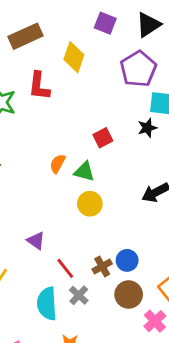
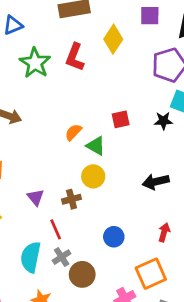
purple square: (105, 23) -> (150, 16), turned -36
brown cross: (102, 266) -> (72, 199), moved
brown circle: (129, 295) -> (82, 274), moved

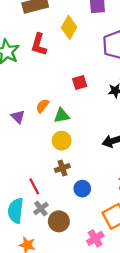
red square: (121, 119) -> (80, 82), moved
green triangle: (96, 146) -> (62, 116), turned -35
purple triangle: (36, 197) -> (18, 117), moved
brown cross: (72, 199) -> (62, 168), moved

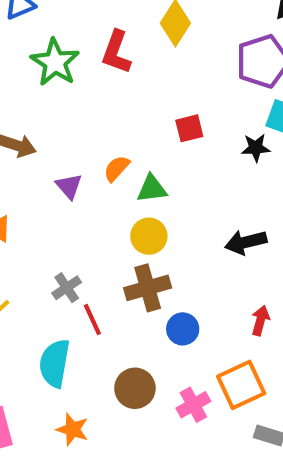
brown cross: (62, 168) -> (148, 288), size x1.5
gray cross: (41, 208) -> (67, 288), moved
pink cross: (95, 238) -> (193, 405), moved

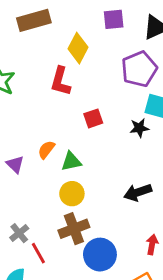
red L-shape: (116, 52) -> (60, 81), moved
blue circle: (183, 329) -> (100, 255), size x1.5

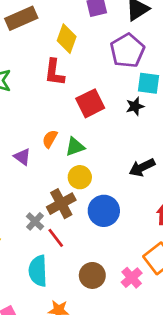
red square: (93, 118) -> (90, 103), size x1.5
brown cross: (74, 229) -> (61, 204), moved
blue circle: (100, 255) -> (104, 211), moved

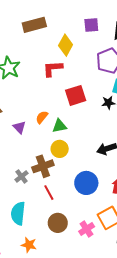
red L-shape: (54, 72) -> (53, 69), turned 70
blue circle: (104, 211) -> (86, 183), moved
red line: (56, 238) -> (49, 193), moved

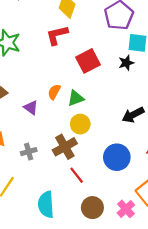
gray cross: (22, 176) -> (29, 152), moved, turned 32

